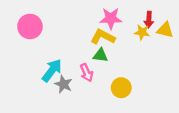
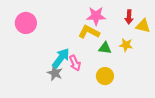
yellow star: (142, 32) -> (126, 45), moved
green triangle: (100, 55) -> (105, 48), moved
cyan arrow: (52, 70) -> (61, 58), moved

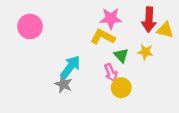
red arrow: (129, 17) -> (149, 20), size x1.5
green triangle: (105, 48) -> (121, 55), turned 40
pink arrow: (75, 63) -> (111, 73), moved

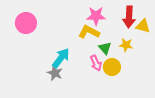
yellow circle: (121, 88) -> (112, 67), moved

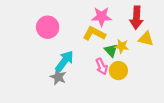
pink circle: (26, 23) -> (48, 27), moved
yellow triangle: (143, 26) -> (146, 39), moved
yellow star: (126, 45) -> (122, 46), moved

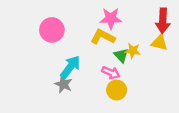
red arrow: (136, 18) -> (163, 21), moved
pink arrow: (102, 66) -> (111, 73), turned -42
yellow circle: (118, 71) -> (117, 90), moved

